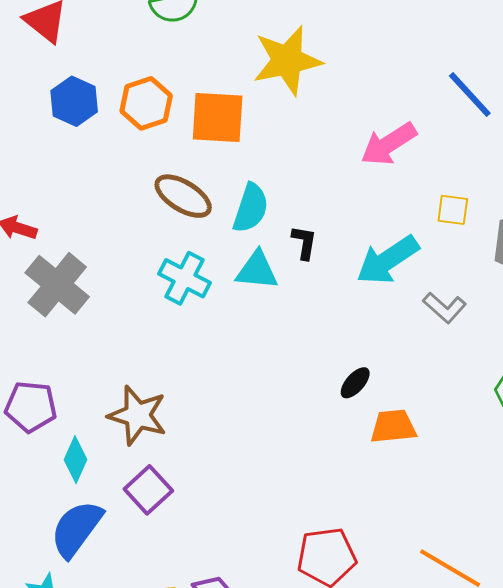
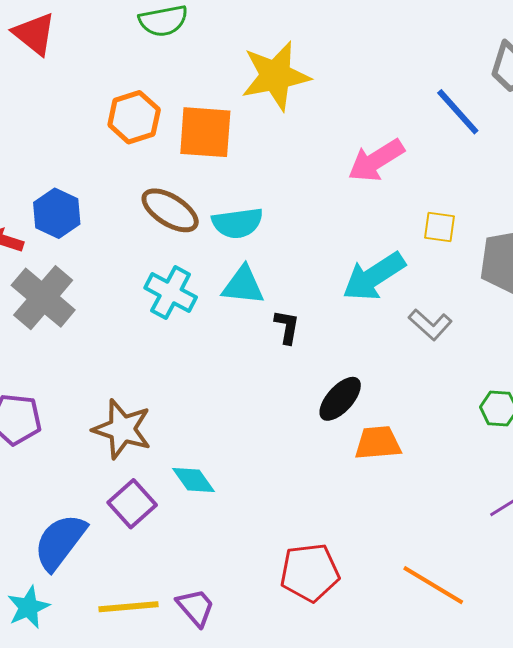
blue hexagon: (74, 101) -> (57, 213), moved
cyan semicircle: (251, 208) -> (237, 223), turned 63
black L-shape: (304, 242) -> (287, 327), moved
black ellipse: (355, 383) -> (340, 399), size x1.4
cyan diamond: (76, 460) -> (194, 480), moved, turned -60

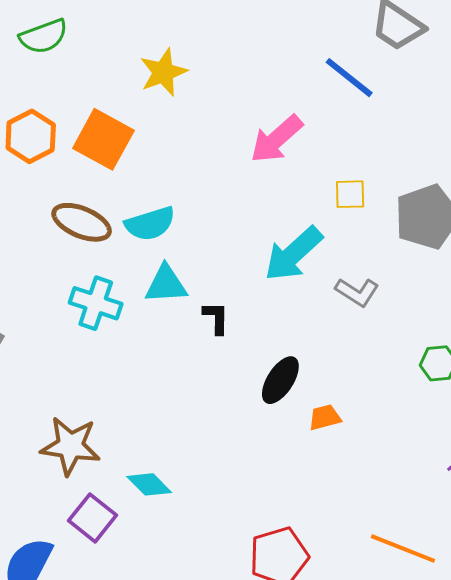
yellow star: (275, 76) -> (163, 72), size x0.7
orange square: (205, 132) -> (103, 139), turned 34
orange trapezoid: (378, 443) -> (325, 417), size x0.7

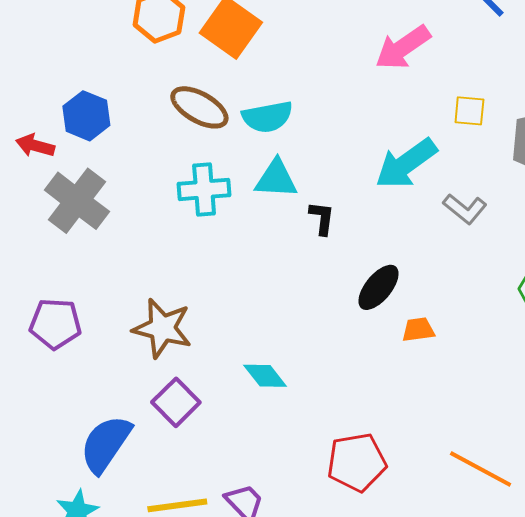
cyan cross: (96, 303) -> (204, 189), turned -30
cyan diamond: (149, 484) -> (265, 376), moved

